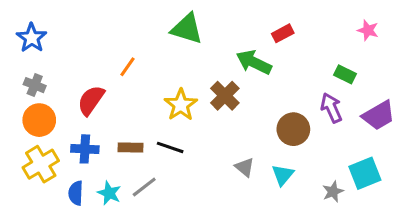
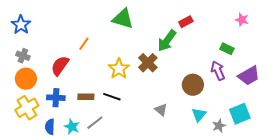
green arrow: (254, 62) -> (167, 41), turned -80
cyan triangle: (283, 175) -> (199, 115), moved

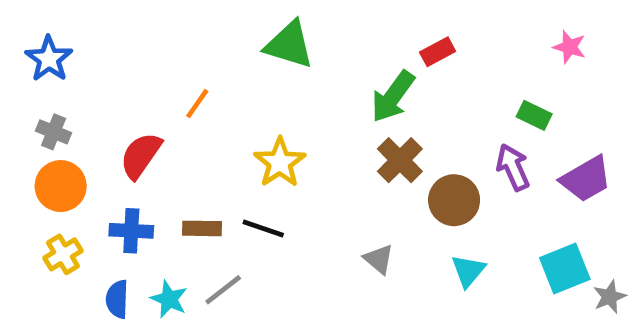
brown cross: (148, 63) -> (400, 160), moved
yellow cross: (27, 108) -> (63, 254), size x0.7
gray star: (219, 126) -> (610, 297), moved

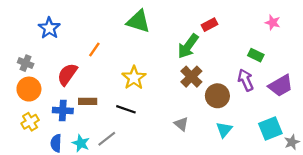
blue star: (49, 59) -> (49, 28), moved
brown rectangle: (202, 228) -> (88, 101), moved

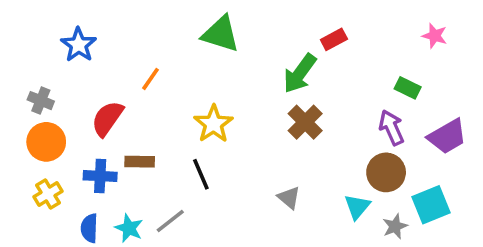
brown circle: (217, 96) -> (386, 172), moved
black line: (126, 109) -> (201, 174), turned 48
gray star: (292, 142) -> (395, 226), moved

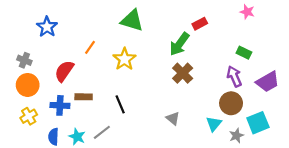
pink star: (435, 36) -> (247, 12), moved
yellow star: (213, 124) -> (124, 59), moved

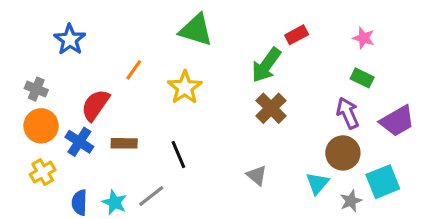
pink star: (247, 12) -> (364, 38), moved
blue cross: (60, 105) -> (79, 142), moved, turned 30

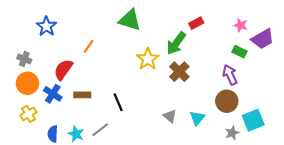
yellow star: (185, 87) -> (148, 59), moved
purple trapezoid: (397, 121) -> (263, 39), moved
cyan triangle: (317, 183) -> (197, 118), moved

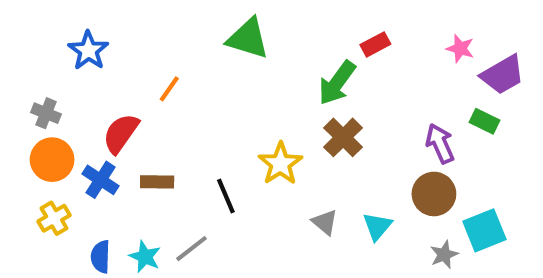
green rectangle: (239, 52) -> (484, 121), moved
yellow star: (148, 59) -> (280, 164), moved

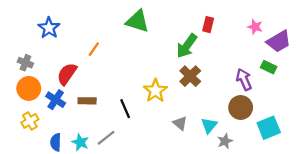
red rectangle: (375, 44) -> (208, 25), turned -48
gray star: (444, 255) -> (225, 141), moved

